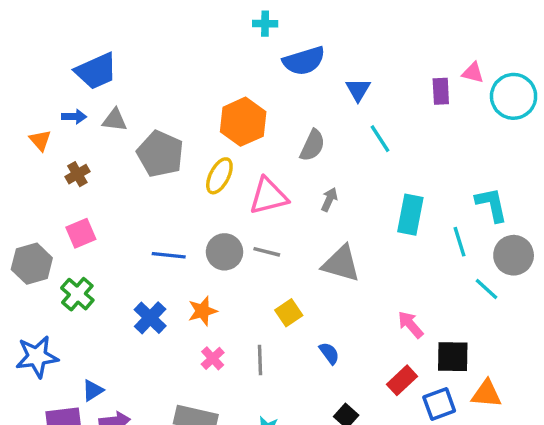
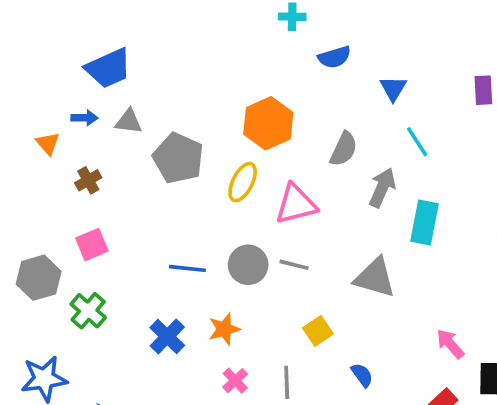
blue semicircle: (304, 61) -> (334, 57), size x0.7
gray arrow: (329, 199) -> (382, 188), moved, size x1.5
cyan rectangle: (410, 215) -> (425, 223), moved

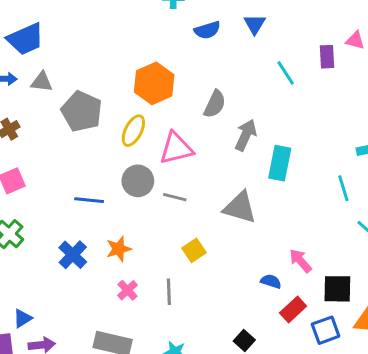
blue triangle: (393, 88) -> (255, 24), moved
cyan line: (417, 142) -> (286, 73), moved
gray circle: (248, 265) -> (138, 181), moved
blue semicircle: (362, 375) -> (271, 281), moved, turned -36

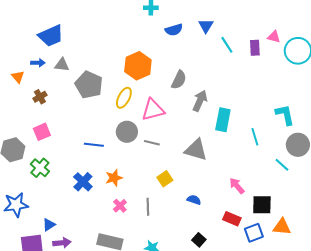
cyan line: (286, 73) -> (227, 45), moved
cyan line: (343, 188) -> (255, 137), moved
blue semicircle: (271, 281) -> (194, 200), moved
red rectangle: (293, 309) -> (232, 219), turned 66

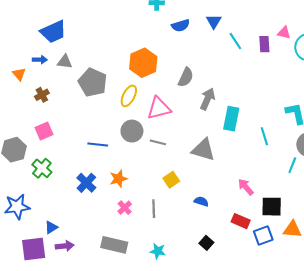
cyan line: (282, 165) -> (292, 165), turned 70

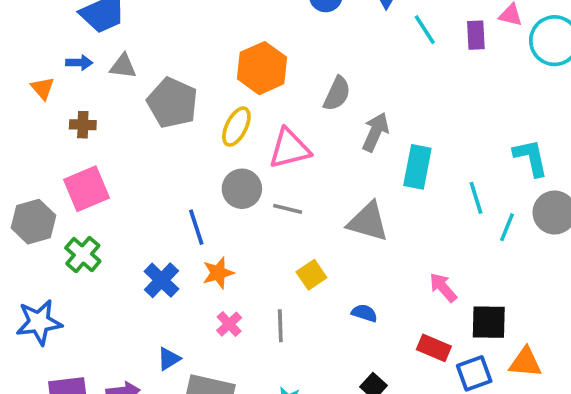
brown cross: (42, 95) -> (83, 125), turned 32
pink square: (44, 131) -> (86, 189), size x1.4
blue line: (98, 145) -> (196, 227), moved, turned 66
cyan line: (292, 165) -> (507, 227), moved
blue triangle: (51, 227) -> (169, 359), moved

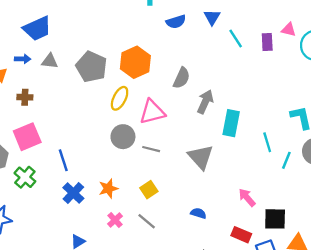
gray pentagon: (172, 103) -> (91, 67), moved
gray triangle: (368, 222) -> (201, 157), turned 32
blue line: (196, 227) -> (63, 160), moved
yellow square: (311, 275) -> (149, 190), moved
gray line: (280, 326) -> (147, 221), turned -48

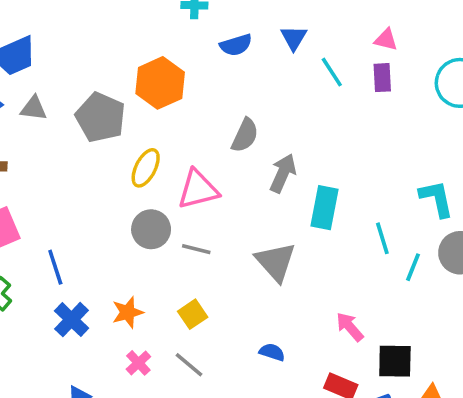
pink triangle: (289, 30) -> (386, 40), moved
orange hexagon: (135, 62) -> (160, 83), moved

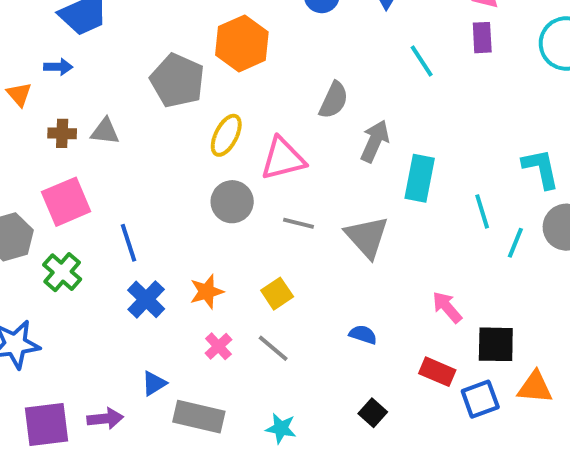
cyan line: (332, 72) -> (422, 61), moved
gray triangle: (34, 108) -> (105, 131), moved
gray line: (196, 249) -> (299, 223), moved

